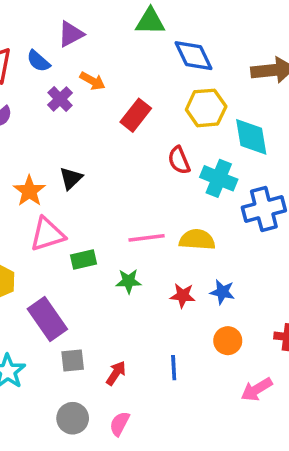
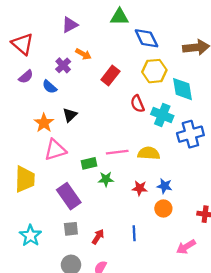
blue semicircle: (38, 61) -> (50, 87), moved
green rectangle: (83, 259) -> (89, 163), moved
purple rectangle: (47, 319) -> (69, 196), moved
orange circle: (228, 341) -> (163, 208), moved

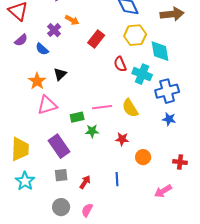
yellow semicircle: (149, 153) -> (130, 108), turned -126
yellow trapezoid: (25, 179) -> (20, 149), moved
blue star: (165, 186) -> (169, 119), moved

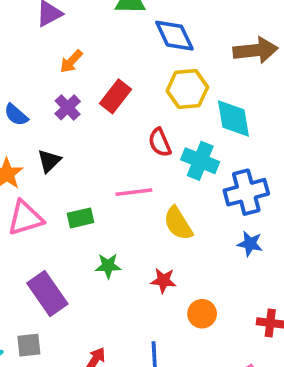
orange arrow: (72, 20) -> (71, 61), turned 104
purple cross: (54, 30) -> (68, 107), moved
pink line: (102, 107) -> (134, 192), moved
green rectangle: (77, 117) -> (80, 218), moved
gray square: (61, 175) -> (29, 345), moved

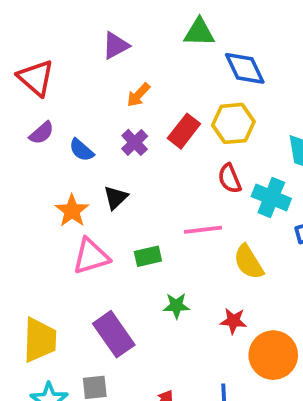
yellow hexagon: (187, 89) -> (233, 123), moved
orange circle: (202, 314) -> (273, 355), size x1.6

